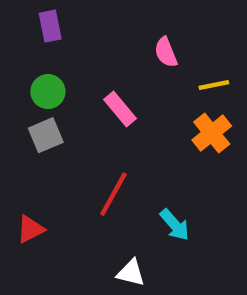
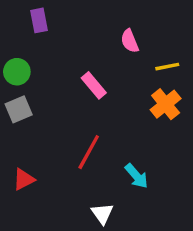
green circle: (48, 92) -> (17, 72), moved
gray square: (46, 135) -> (19, 109), moved
white triangle: (131, 273) -> (102, 214), turned 40

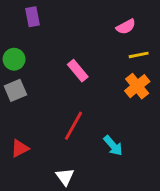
pink semicircle: (130, 41) -> (126, 27), moved, turned -96
white triangle: (102, 214) -> (65, 177), moved

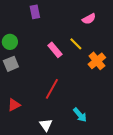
purple rectangle: (32, 17) -> (35, 12), moved
yellow line: (139, 55) -> (76, 44), moved, turned 56
cyan arrow: (113, 146) -> (80, 115), moved

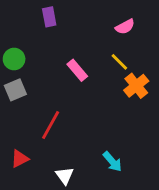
yellow line: (76, 44) -> (119, 62), moved
red line: (52, 89) -> (51, 125), moved
red triangle: (14, 105) -> (20, 159), moved

